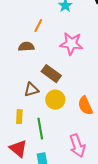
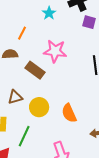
brown rectangle: (51, 74) -> (35, 70), moved
green line: (40, 129) -> (24, 136), turned 35

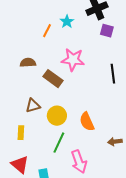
orange line: (22, 33) -> (47, 31), moved
green line: (24, 136) -> (59, 143), moved

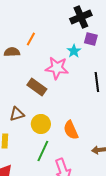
cyan star: (67, 22) -> (74, 51), moved
brown semicircle: (28, 63) -> (12, 52), moved

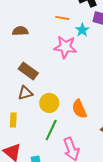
orange line: (31, 39) -> (62, 18), moved, turned 72
brown rectangle: (37, 87) -> (28, 71), moved

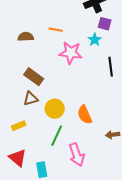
orange line: (62, 18) -> (56, 30), moved
cyan star: (82, 30) -> (95, 40), moved
yellow rectangle: (13, 120) -> (19, 126), turned 64

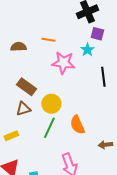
yellow circle: (55, 109) -> (51, 104), moved
green line: (57, 136) -> (49, 128), moved

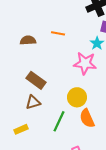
pink star: (63, 63) -> (85, 63), moved
yellow circle: (51, 104) -> (77, 97), moved

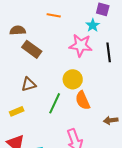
brown semicircle: (28, 40) -> (18, 30), moved
brown rectangle: (36, 80) -> (32, 49), moved

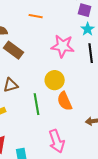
cyan star: (93, 25) -> (88, 29), moved
green line: (55, 103) -> (37, 104), turned -35

